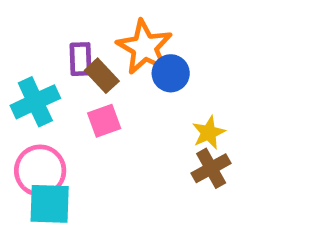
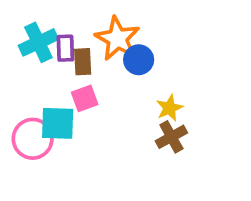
brown rectangle: (102, 76) -> (83, 62), turned 40
cyan cross: (35, 102) -> (38, 42), moved
cyan square: (50, 204) -> (58, 123), moved

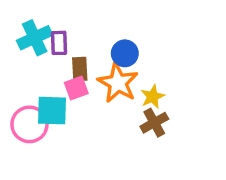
orange star: (117, 39) -> (118, 83), moved
brown rectangle: (83, 62) -> (80, 69), moved

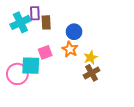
purple rectangle: (59, 43) -> (35, 13), moved
brown rectangle: (80, 69) -> (46, 22), moved
orange star: (118, 83) -> (70, 49), size x0.7

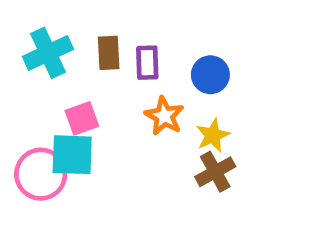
purple rectangle: (35, 13) -> (147, 63), moved
blue circle: (74, 32) -> (210, 75), moved
pink square: (45, 52) -> (82, 118), moved

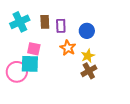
pink square: (82, 118) -> (34, 49), turned 32

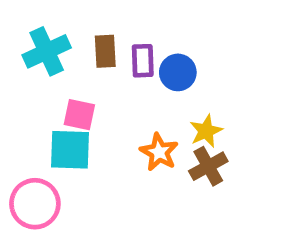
blue circle: (87, 31) -> (178, 72), moved
orange star: (68, 48) -> (159, 152), moved
pink circle: (17, 72) -> (35, 204), moved

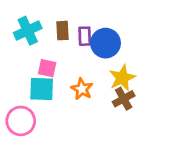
blue circle: (178, 72) -> (106, 43), size x1.4
yellow star: (206, 131) -> (122, 78), size x1.4
orange star: (159, 152) -> (82, 89), moved

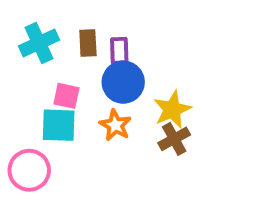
blue circle: (106, 43) -> (123, 82), moved

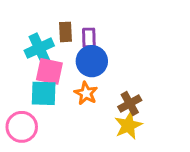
cyan cross: (39, 43) -> (39, 48), moved
pink square: (66, 96) -> (49, 71), size x1.4
yellow star: (172, 110) -> (128, 125), moved

